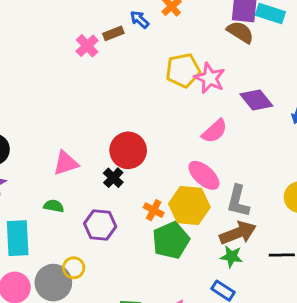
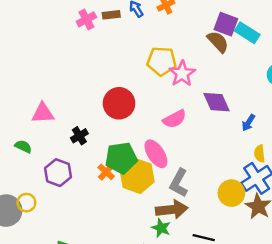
red circle: (128, 150) -> (119, 103), moved
green pentagon: (171, 240) -> (121, 158), moved

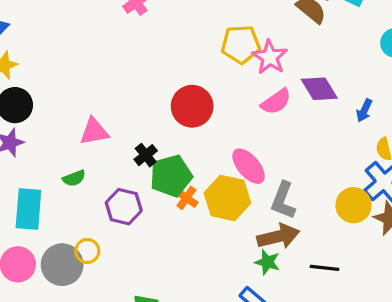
pink semicircle: (174, 119) -> (276, 102), moved
green semicircle: (23, 146) -> (74, 178), turned 140
green pentagon: (121, 158) -> (171, 176), moved

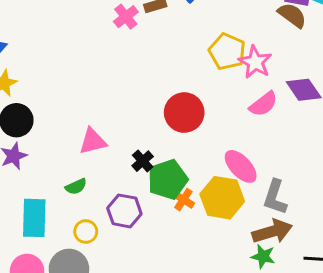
yellow pentagon: (241, 44) -> (227, 52), turned 30
yellow circle: (87, 251) -> (86, 232), moved

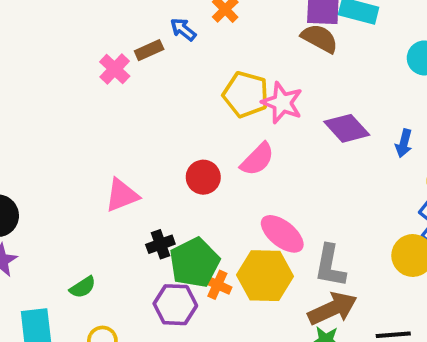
pink semicircle: (263, 104) -> (257, 159), moved
red circle: (184, 113) -> (203, 177), size x0.7
pink triangle: (93, 141) -> (122, 195), moved
black cross: (143, 161) -> (160, 244), turned 30
purple hexagon: (124, 211) -> (175, 305), moved

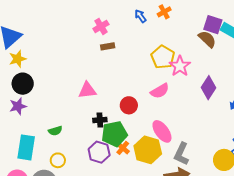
brown rectangle: (149, 50) -> (108, 46), moved
purple diamond: (347, 128) -> (208, 88), turned 60
red circle: (203, 177) -> (129, 105), moved

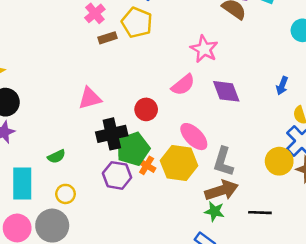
yellow pentagon: (163, 57) -> (137, 23), moved
purple diamond: (208, 88) -> (226, 91), moved, turned -45
black cross: (100, 120) -> (112, 134), size x1.6

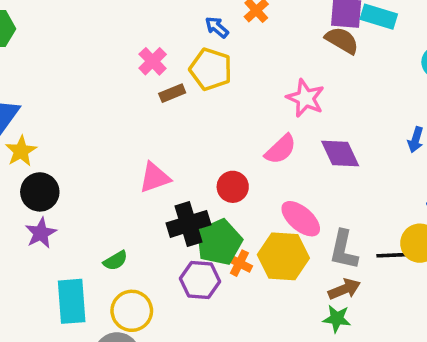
brown arrow: (222, 190) -> (344, 289), size x0.7
yellow circle: (65, 194) -> (132, 311), size x1.5
black line: (260, 213) -> (393, 255), moved

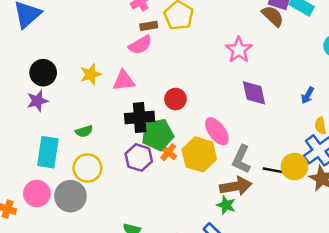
pink semicircle: (281, 149) -> (140, 45), moved
yellow star: (21, 151) -> (91, 74), moved
brown arrow: (344, 289) -> (236, 186), size x1.4

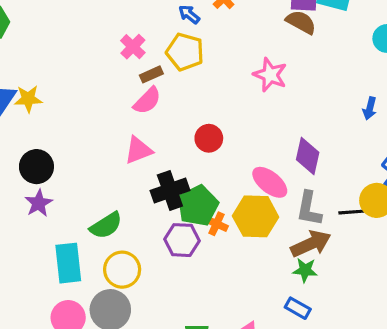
yellow star: (91, 74) -> (28, 99), moved, turned 30
purple diamond: (254, 93) -> (308, 156), moved, turned 40
red circle: (176, 99) -> (209, 138), moved
green semicircle: (84, 131) -> (106, 225), size x1.5

